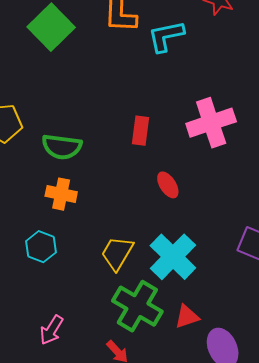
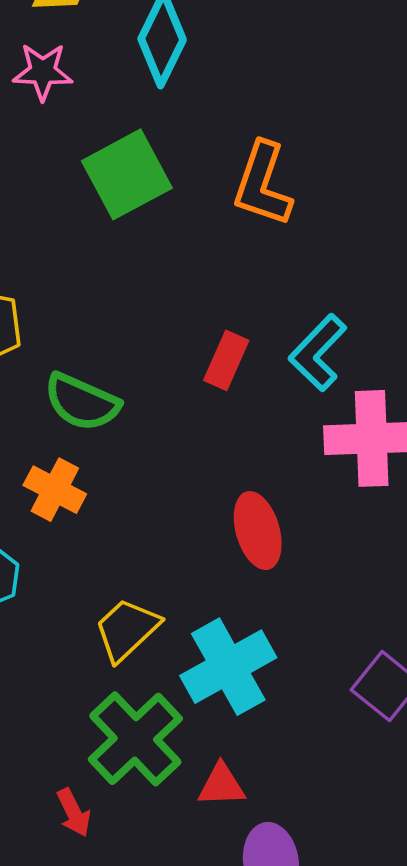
cyan L-shape: (166, 36) -> (318, 353), moved, turned -51
red rectangle: (140, 131) -> (226, 360), moved
red ellipse: (168, 185) -> (258, 531), size x1.4

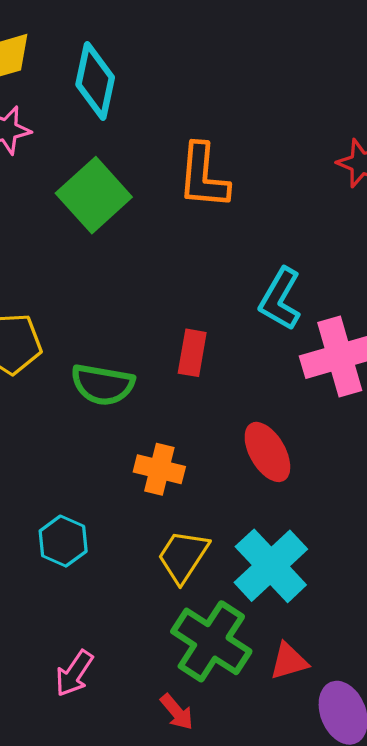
red rectangle: (226, 360) -> (192, 353), moved
orange cross: (55, 490) -> (159, 469), moved

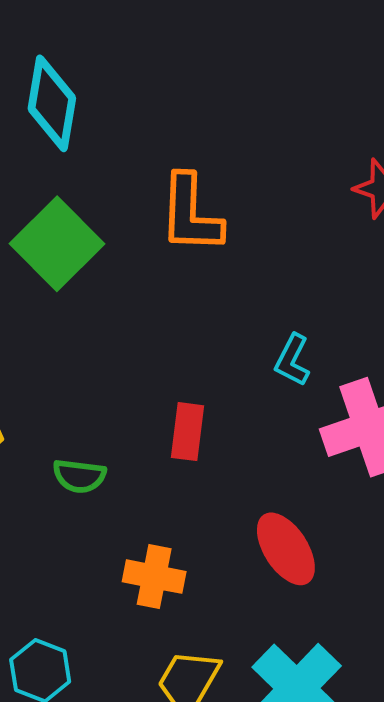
cyan L-shape: (280, 299) -> (292, 360), size x0.7
green semicircle: (103, 385) -> (79, 476), size x0.7

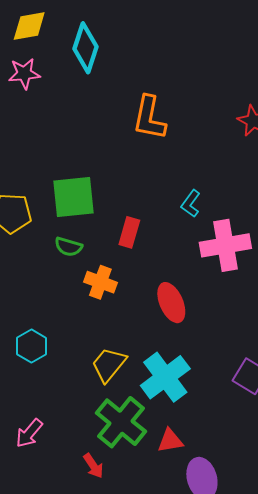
green square: (57, 244) -> (74, 197), moved, turned 30
orange cross: (154, 577) -> (100, 282), moved

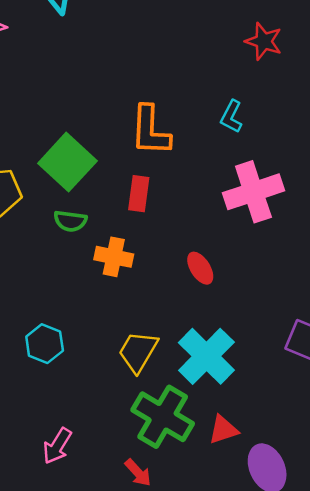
orange L-shape: (149, 118) -> (150, 131), moved
green square: (74, 197) -> (67, 162), turned -33
cyan L-shape: (191, 204) -> (231, 117), moved
red ellipse: (171, 303) -> (200, 268), size x0.7

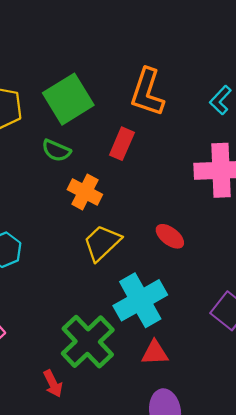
red ellipse: (200, 268) -> (170, 236), moved, turned -36
yellow trapezoid: (138, 352) -> (102, 243), moved
red triangle: (223, 430) -> (155, 353), moved

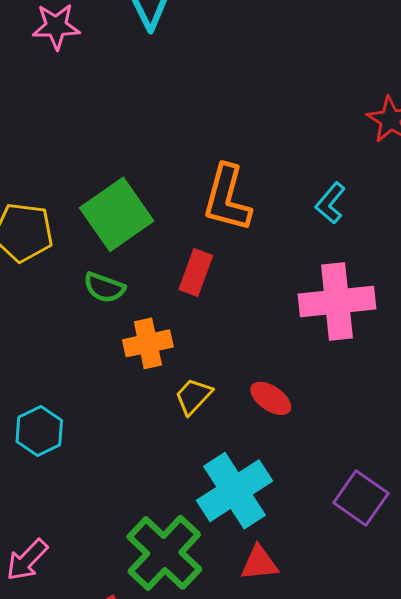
orange cross: (85, 192) -> (148, 343), turned -36
yellow trapezoid: (102, 243) -> (193, 396), moved, size x0.7

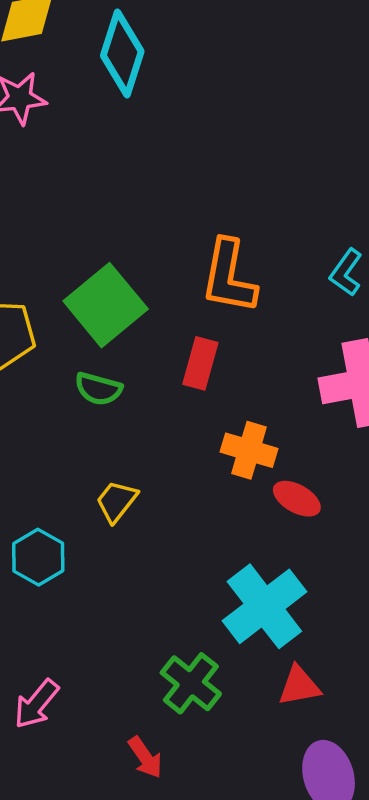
orange cross: (148, 343) -> (249, 450), moved, turned 33
yellow trapezoid: (193, 396) -> (117, 501), moved
green cross: (164, 553) -> (191, 683), size x0.7

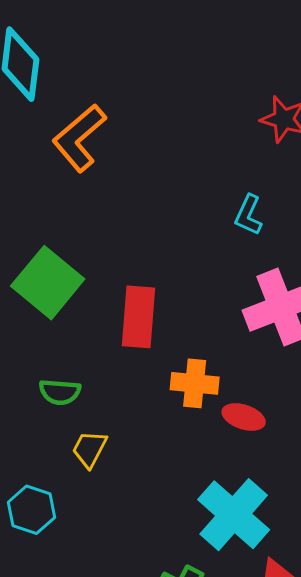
orange L-shape: (229, 277) -> (79, 138), moved, turned 50
red rectangle: (200, 363) -> (139, 317), size x1.4
green semicircle: (98, 389) -> (60, 392), moved

